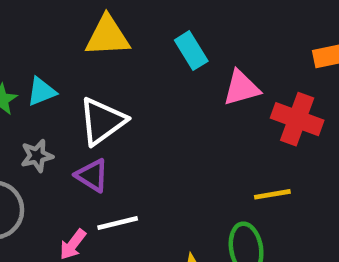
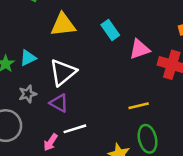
yellow line: (272, 194) -> (139, 106), moved

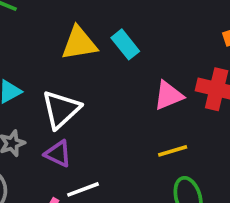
yellow triangle: (63, 25) -> (79, 43), moved
pink triangle: (140, 49) -> (168, 95), moved

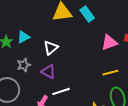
white triangle: (61, 109) -> (51, 48), size x0.7

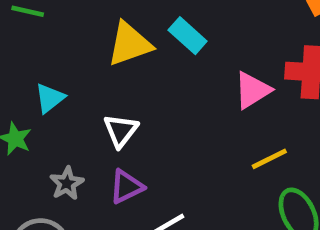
cyan triangle: (23, 37) -> (50, 98), moved
purple triangle: (48, 72) -> (126, 187), turned -42

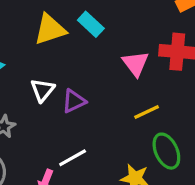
pink triangle: (252, 90) -> (136, 64), turned -36
purple triangle: (126, 187) -> (74, 101), moved

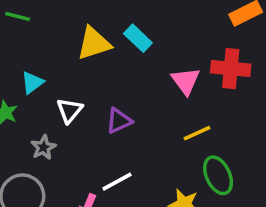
white triangle: (43, 90) -> (69, 110), moved

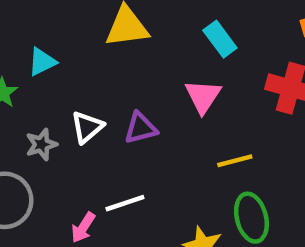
cyan rectangle: (138, 38) -> (220, 39), moved
pink triangle: (186, 81) -> (203, 96), moved
white triangle: (69, 110) -> (87, 127), moved

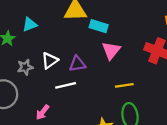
cyan rectangle: (220, 39) -> (99, 26), moved, turned -42
white line: (125, 203) -> (66, 85), moved

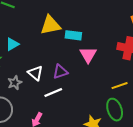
white triangle: (50, 61) -> (35, 73), turned -35
yellow line: (124, 85) -> (120, 86), moved

